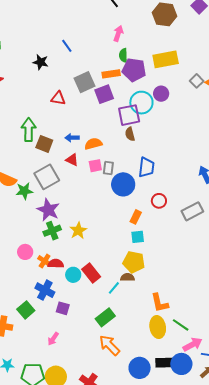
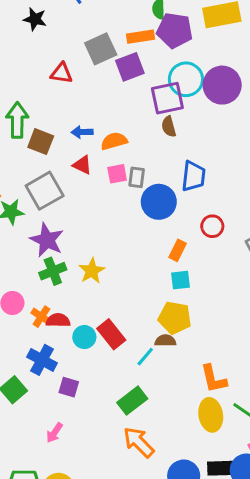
purple circle: (161, 94) -> (222, 85), moved, size x1.6

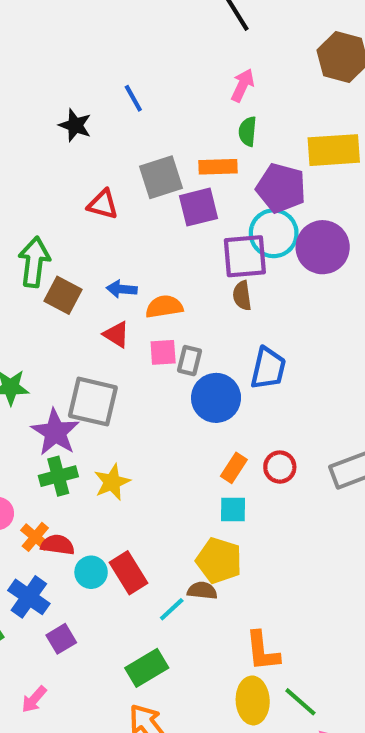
purple pentagon: (175, 30) -> (281, 188), moved
gray square: (45, 191) -> (93, 402), moved, turned 36
red circle: (212, 226) -> (280, 467), moved
purple square: (69, 387) -> (61, 639), turned 36

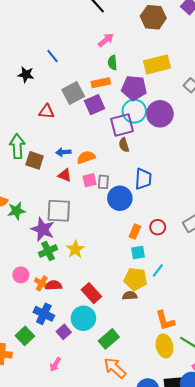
pink arrow: (243, 85) -> (106, 40), turned 35
cyan circle: (91, 572) -> (83, 318), moved, size x1.5
cyan line: (172, 609) -> (158, 270), moved

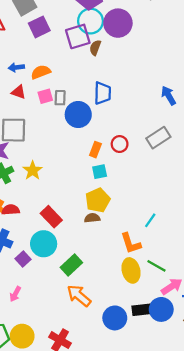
purple square: (94, 105) -> (39, 27), moved
brown semicircle: (124, 145) -> (95, 48), moved, turned 40
cyan line: (158, 270) -> (150, 220), moved
yellow pentagon: (135, 279) -> (98, 200), turned -30

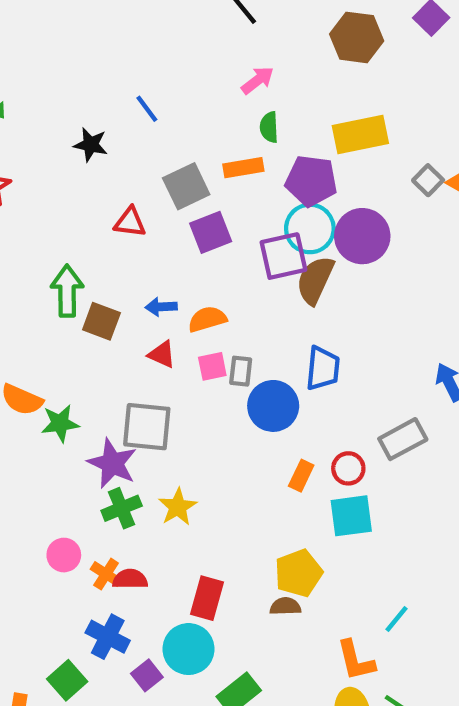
brown semicircle: (95, 48) -> (315, 280), size x1.6
gray rectangle: (158, 138) -> (403, 439), moved
cyan square: (100, 172) -> (351, 516), moved, size x1.5
red rectangle: (51, 217) -> (207, 598), turned 55

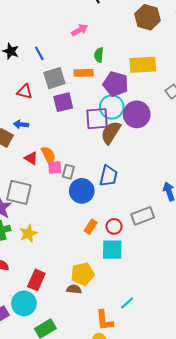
pink arrow: (258, 80) -> (79, 30), moved
blue line: (147, 109) -> (39, 53), moved
blue arrow: (161, 307) -> (21, 124), moved
orange semicircle: (207, 319) -> (48, 155), moved, turned 72

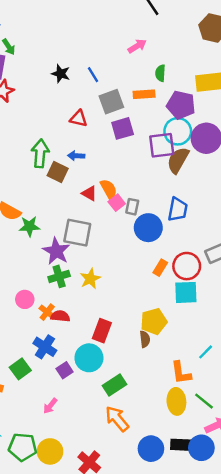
pink square: (55, 167) -> (117, 203), turned -32
red circle: (114, 226) -> (187, 266), size x1.5
brown semicircle: (74, 289) -> (145, 339), turned 80

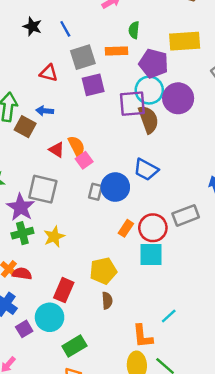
brown semicircle: (178, 160) -> (148, 119), turned 128
gray rectangle: (132, 207) -> (95, 192), moved
blue trapezoid: (178, 209) -> (146, 170), turned 105
yellow pentagon: (154, 321) -> (103, 271), moved

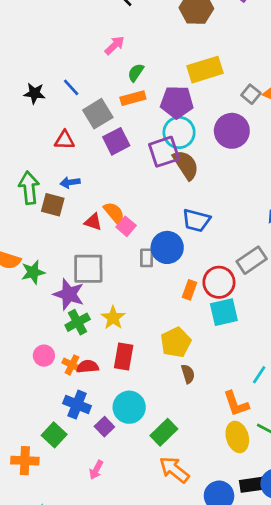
green semicircle: (134, 30) -> (136, 73), moved, turned 42
purple circle: (178, 98) -> (232, 131), moved
red rectangle: (64, 290) -> (124, 356), moved

